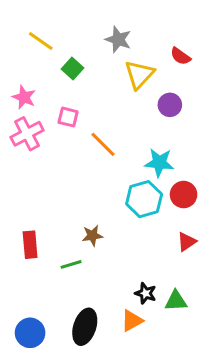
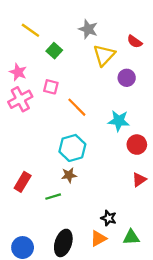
cyan hexagon: (144, 199) -> (72, 148), moved
red rectangle: (30, 245) -> (23, 182), turned 36
green triangle: (176, 301) -> (131, 237), moved

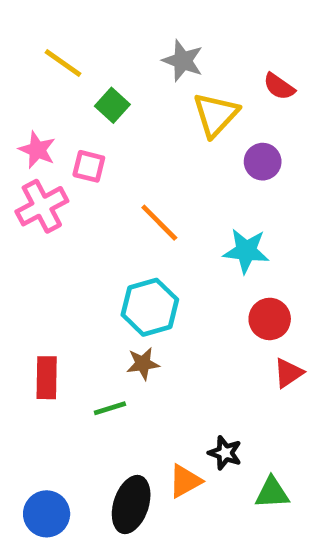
pink square: (51, 87) -> (89, 166), moved
red circle: (137, 145) -> (270, 319), moved
red rectangle: (23, 182) -> (47, 378), turned -30
orange triangle: (98, 238) -> (185, 481), moved

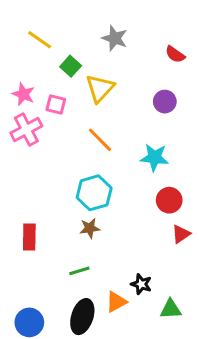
yellow triangle: (216, 115) -> (100, 88), moved
green line: (110, 408) -> (79, 271), moved

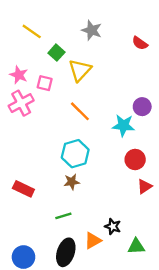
purple circle: (165, 102) -> (142, 107), moved
red rectangle: (29, 237) -> (23, 189), turned -66

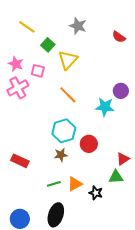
red circle: (135, 159) -> (89, 144), moved
orange triangle: (93, 241) -> (75, 184), moved
green triangle: (136, 246) -> (116, 177), moved

